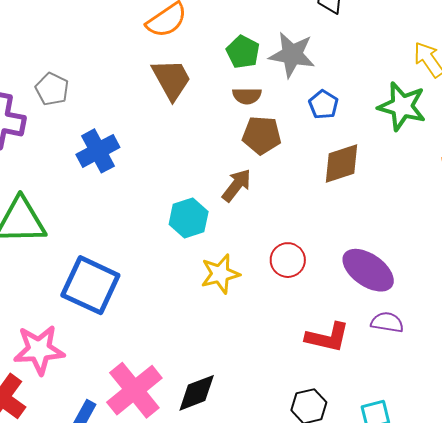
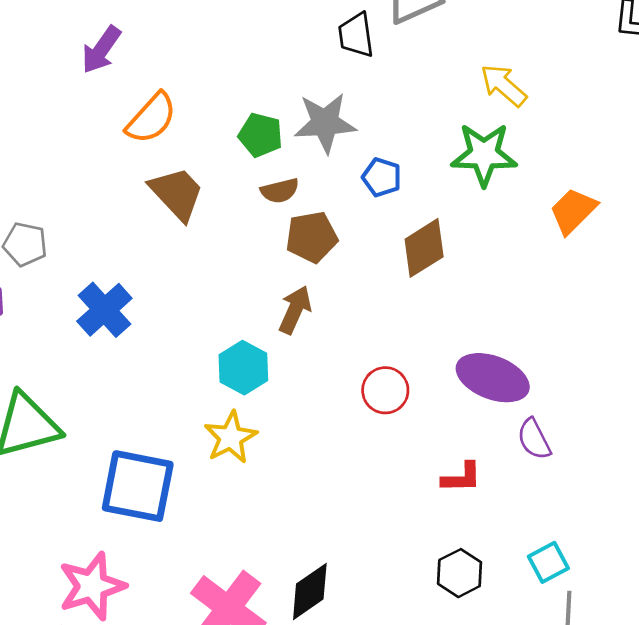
yellow star: (220, 274) -> (231, 437), moved
purple semicircle: (387, 322) -> (534, 439), turned -112
red L-shape: (328, 337) -> (462, 478), size x0.7

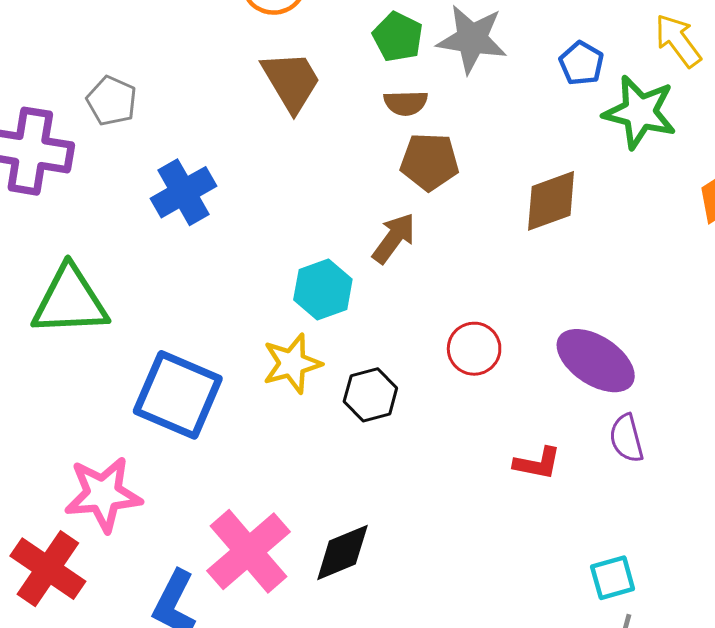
blue pentagon: (382, 177) -> (581, 63), moved
black hexagon: (460, 573) -> (370, 395), moved

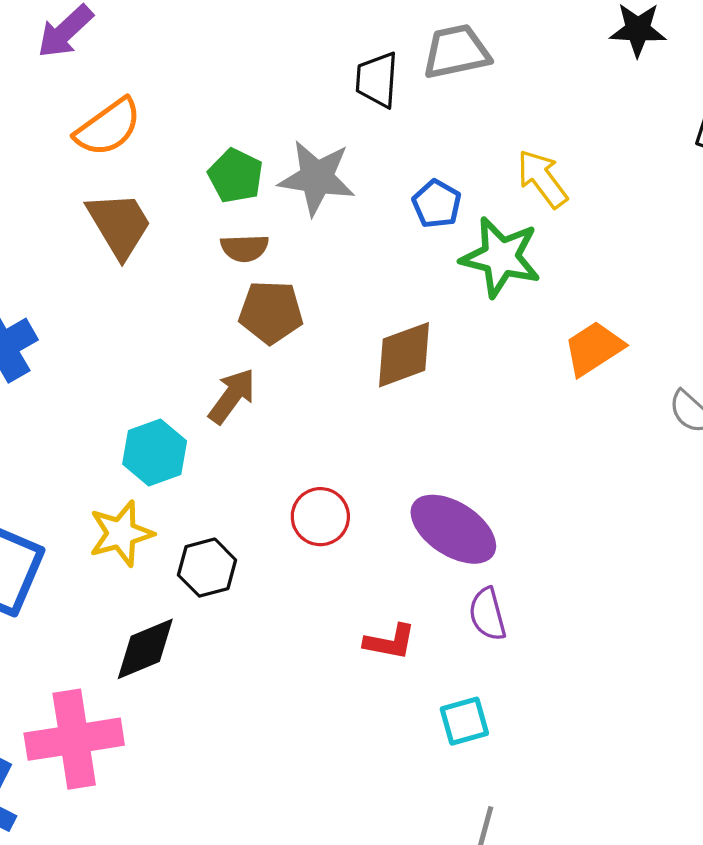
pink cross: (249, 551) -> (74, 739), turned 32
black diamond: (342, 553) -> (145, 649), moved
cyan square: (613, 578) -> (464, 721), moved

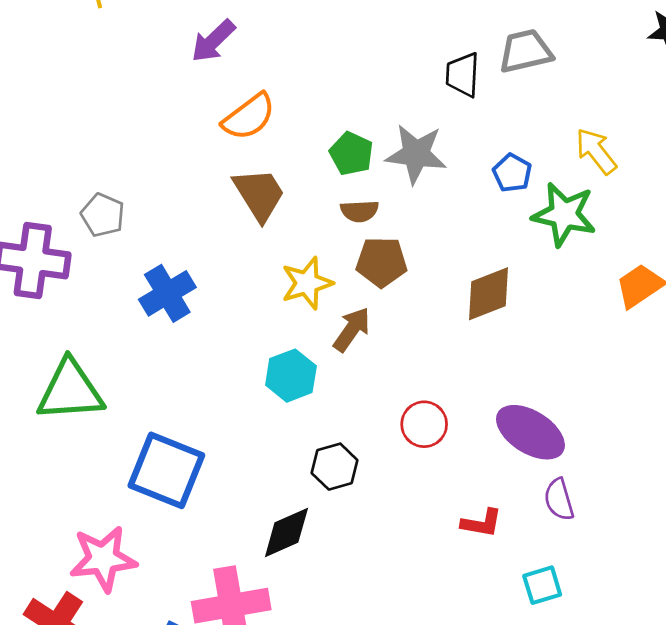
yellow star: (121, 533) -> (307, 283), moved

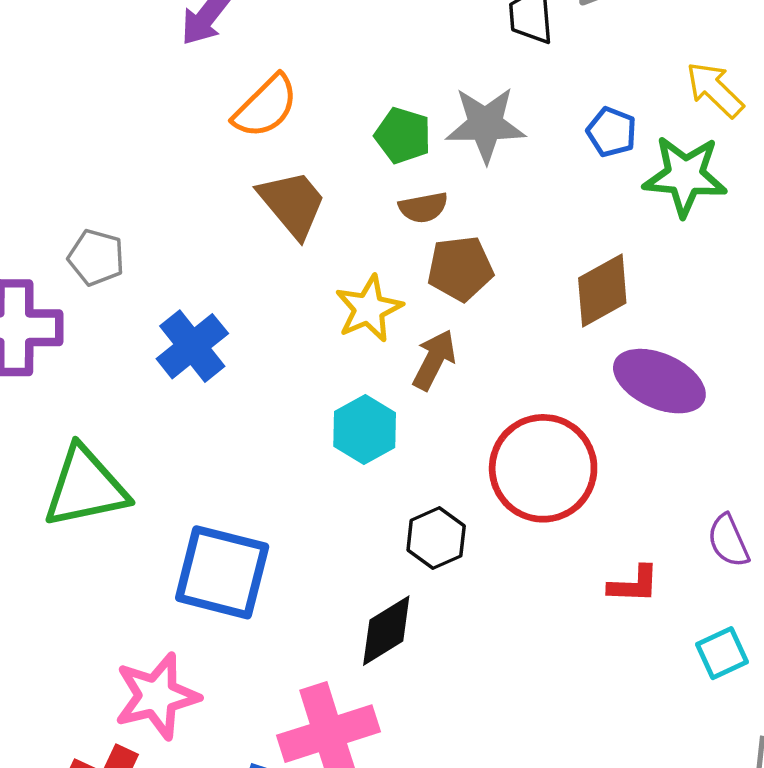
red circle: (424, 424) -> (543, 468), size x1.8
purple ellipse: (530, 432) -> (659, 381), moved

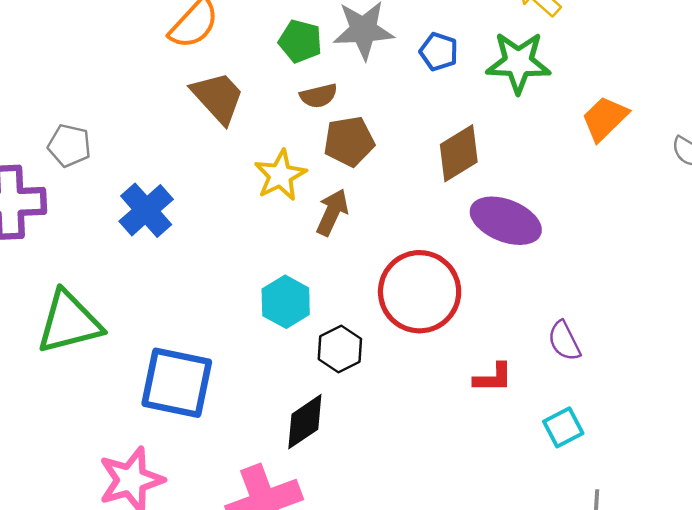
blue pentagon: (612, 132) -> (439, 52), moved
cyan hexagon: (365, 429) -> (286, 302), moved

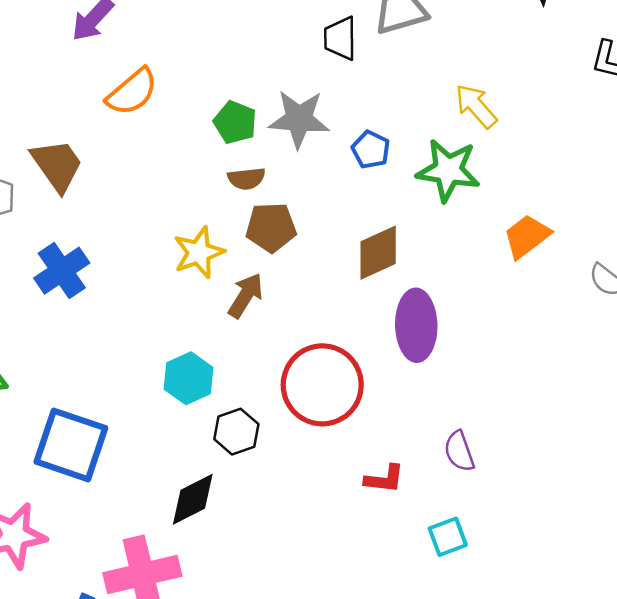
brown trapezoid: (218, 97) -> (57, 165), moved
purple ellipse: (506, 221) -> (416, 325), turned 60

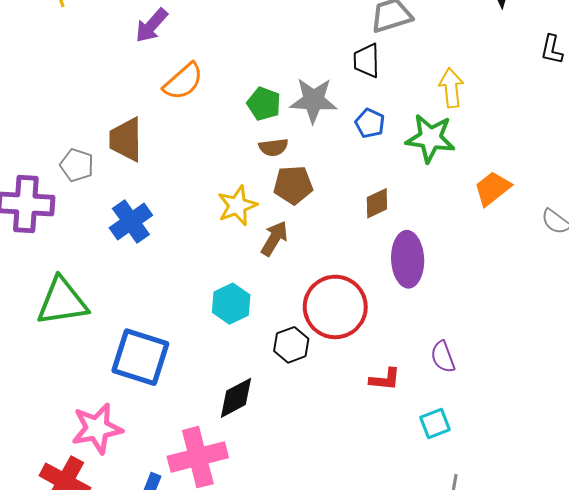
black trapezoid: (340, 38) -> (367, 60), moved
yellow arrow: (476, 106) -> (451, 88), turned 36
brown trapezoid: (57, 165) -> (126, 139), turned -144
brown diamond: (378, 253) -> (377, 203), size x0.7
black hexagon: (236, 432) -> (291, 345), moved

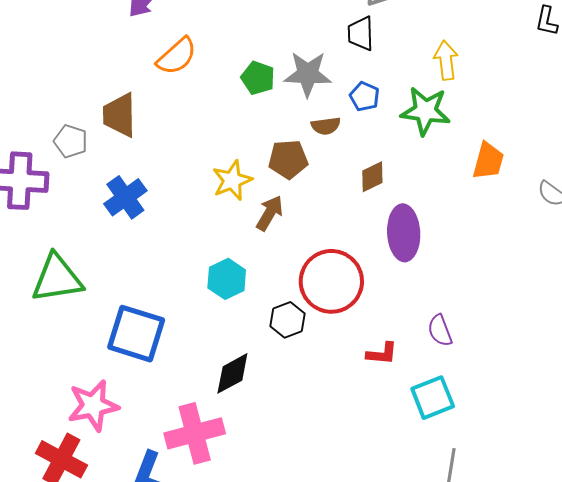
brown semicircle: (273, 147) -> (326, 126), moved
orange trapezoid: (492, 188) -> (488, 161), turned 144
cyan square: (435, 423) -> (433, 398), size x1.4

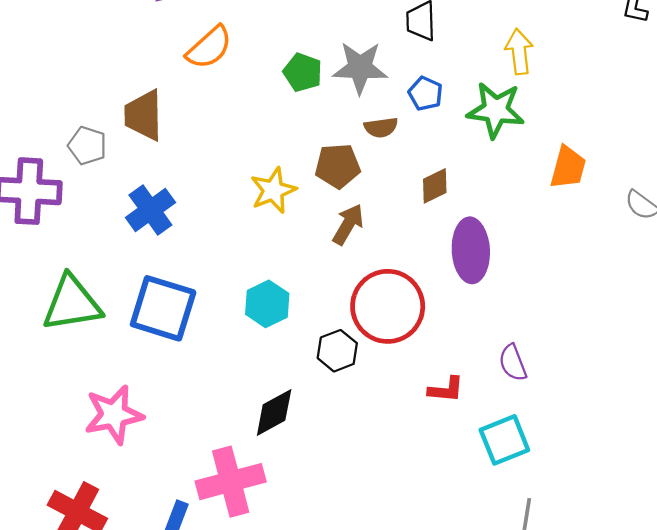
brown arrow: (270, 213) -> (348, 224), moved
blue square: (136, 334) -> (163, 308), moved
pink star: (93, 406) -> (114, 415), moved

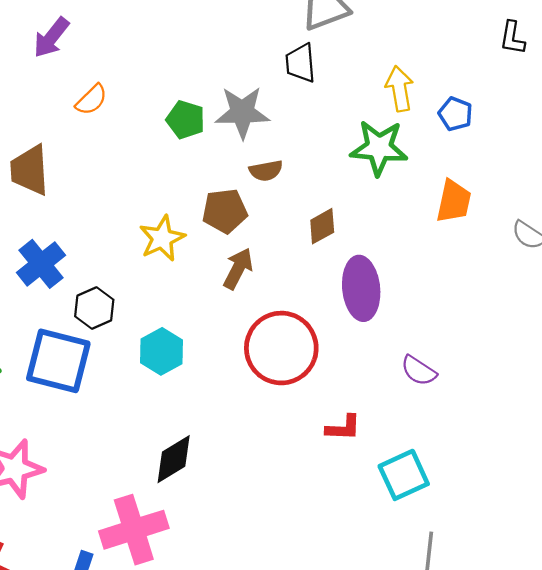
orange semicircle: (209, 48) -> (91, 100), size x0.7
blue pentagon: (425, 94) -> (455, 114), moved
black hexagon: (337, 351) -> (94, 308), moved
purple semicircle: (513, 363) -> (419, 371), moved, turned -33

